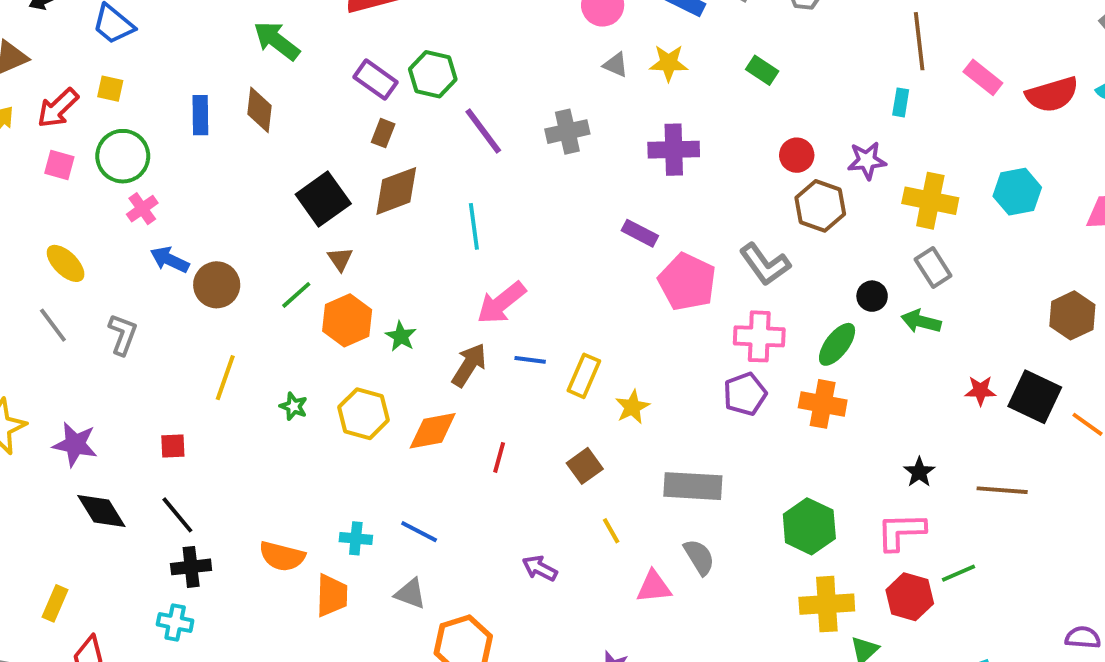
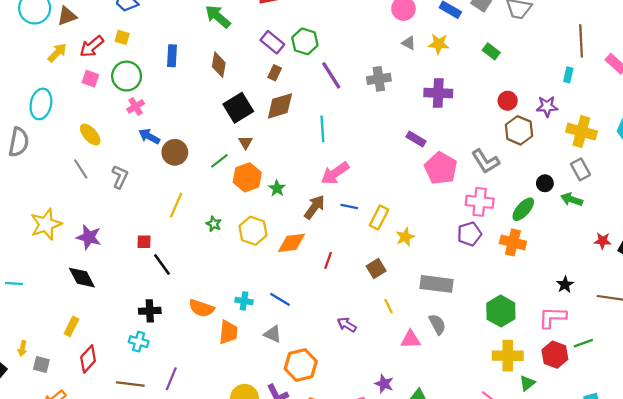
brown diamond: (260, 110) -> (219, 65), moved
black diamond: (101, 511) -> (82, 278), moved
black line: (177, 515) -> (162, 265), moved

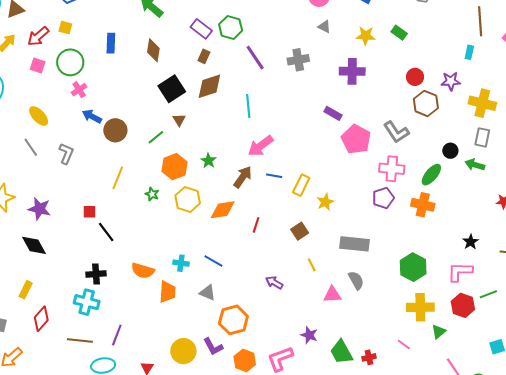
yellow star: (439, 44) -> (366, 36), moved
gray rectangle: (580, 169) -> (482, 137), turned 42
orange hexagon: (247, 177) -> (174, 167), moved
cyan cross: (139, 342) -> (87, 302), size x1.4

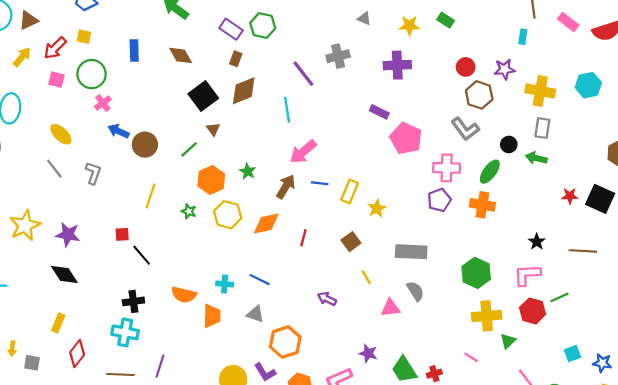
brown diamond: (153, 50) -> (181, 55), turned -35
purple line: (255, 58) -> (303, 74), moved
gray L-shape: (396, 132) -> (465, 129), moved

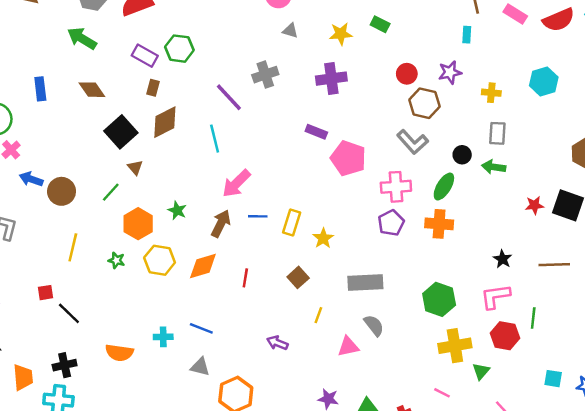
yellow cross: (540, 91) -> (491, 93), size x0.6
yellow line: (366, 277) -> (318, 315), turned 56
green line: (559, 297) -> (533, 318), turned -54
orange trapezoid: (212, 316) -> (23, 377), moved
cyan square: (572, 354) -> (553, 379), turned 35

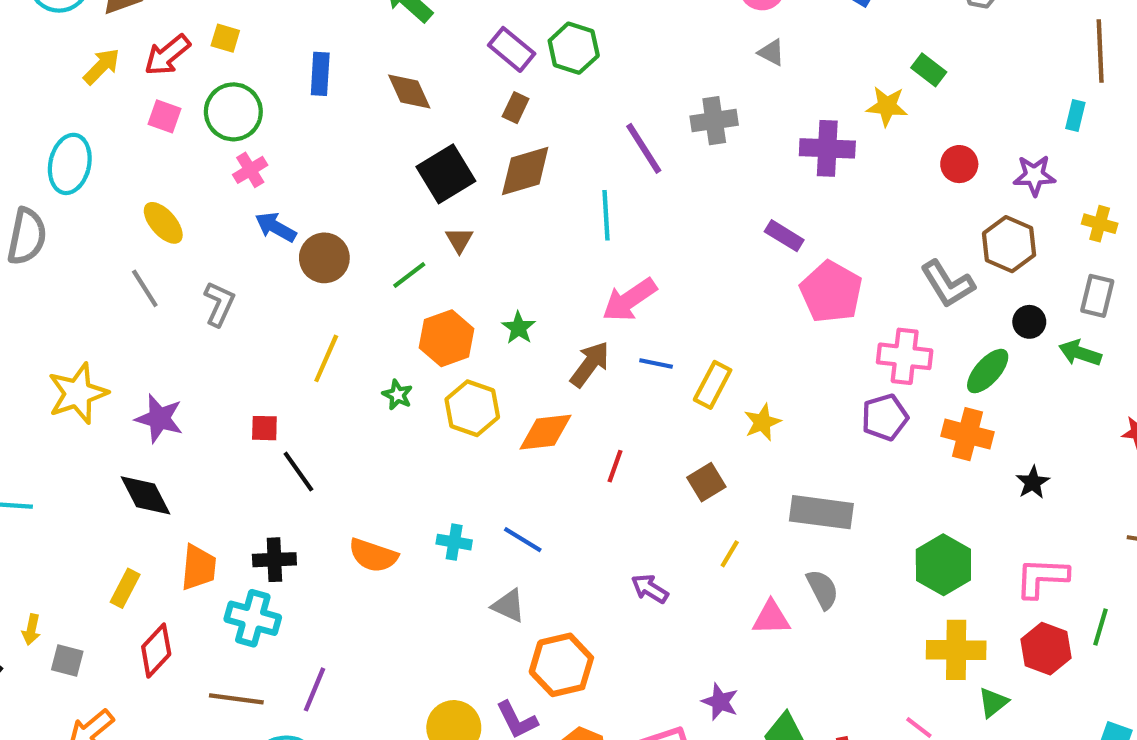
yellow star: (341, 34) -> (887, 106), moved
brown hexagon: (424, 103) -> (1009, 244), moved
black star: (503, 259) -> (1033, 482), moved

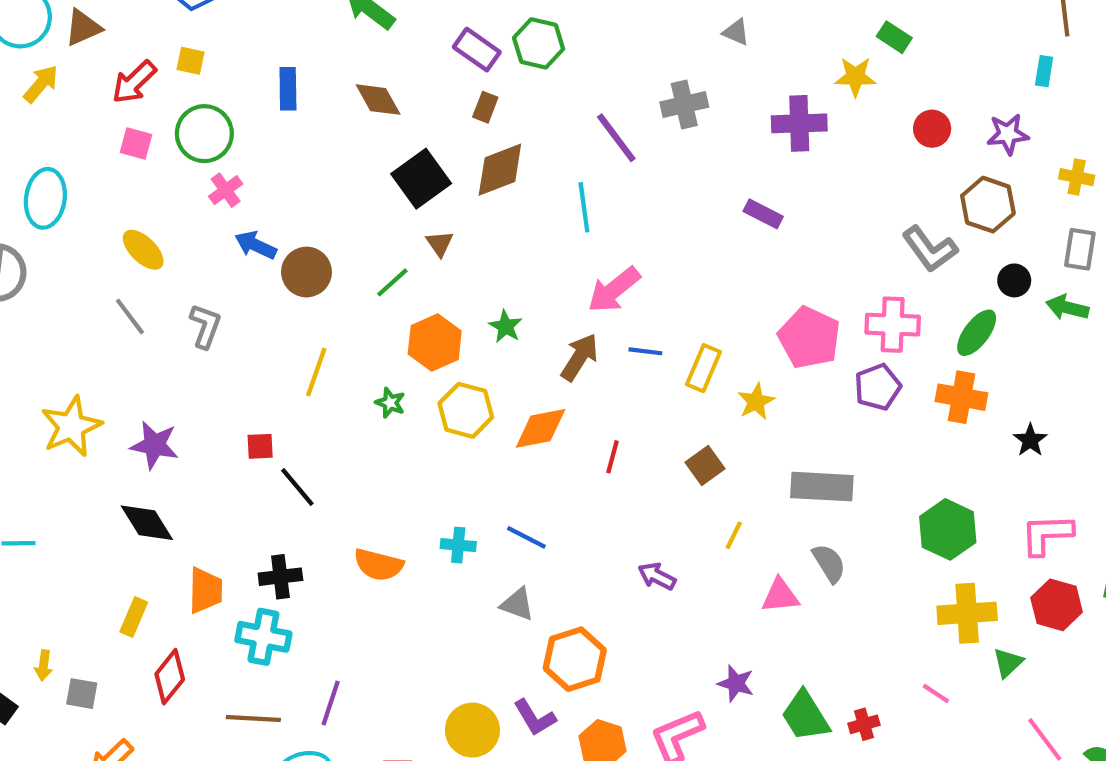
yellow arrow: (102, 66) -> (41, 84), moved
pink pentagon: (831, 292) -> (809, 338), moved

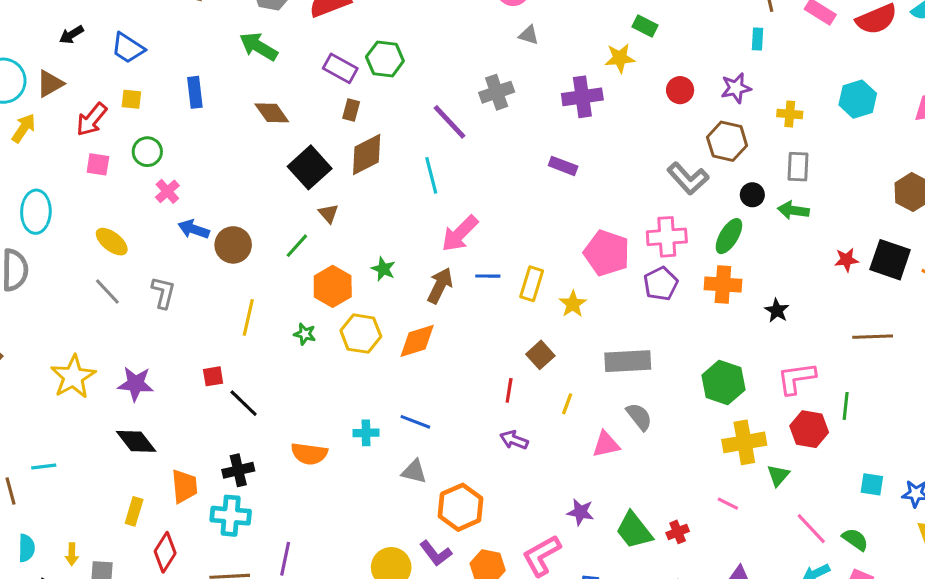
blue rectangle: (288, 89) -> (195, 92), moved
green circle: (204, 134) -> (147, 152), size x0.7
red line: (613, 457) -> (509, 390), moved

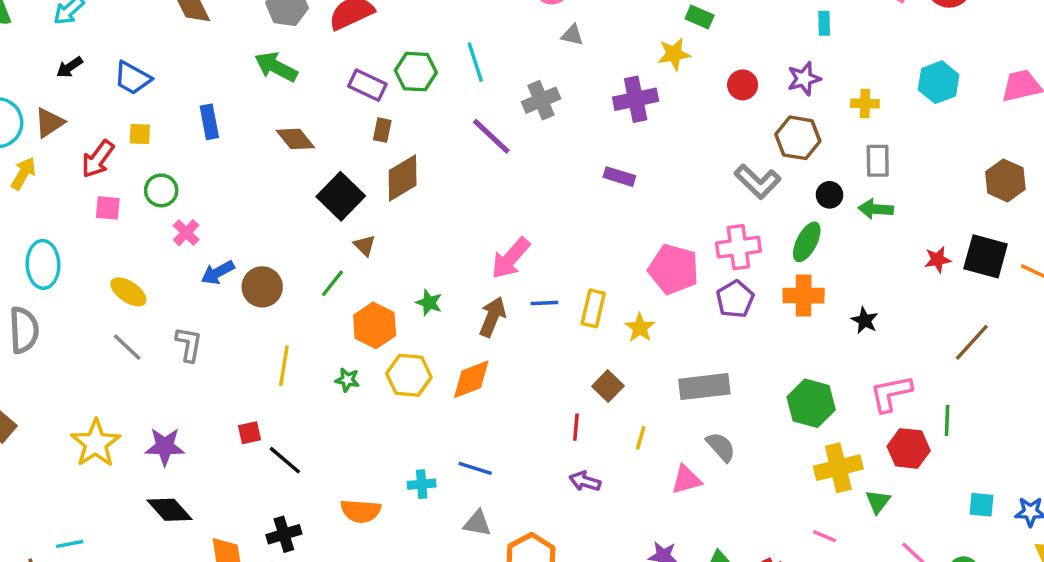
cyan line: (431, 175) -> (475, 62), moved
blue arrow: (194, 229) -> (218, 272), turned -44
brown line: (873, 337) -> (972, 342), turned -42

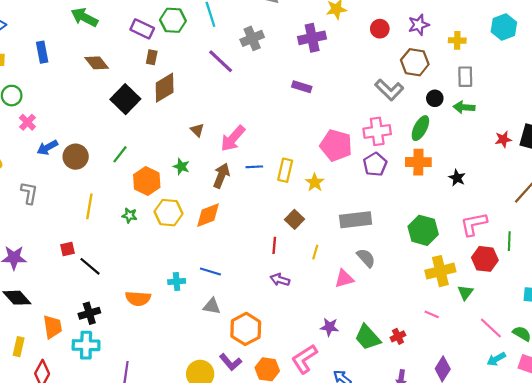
brown triangle: (365, 245) -> (197, 130), moved

